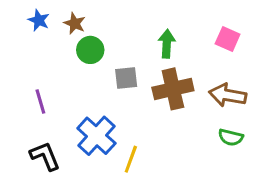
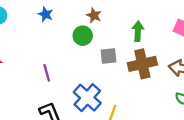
brown star: (75, 23) -> (94, 15), moved

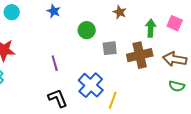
brown star: (94, 15) -> (120, 12), moved
green arrow: (138, 31) -> (151, 28), moved

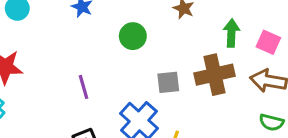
pink square: (175, 23) -> (268, 42), moved
gray square: (110, 48) -> (168, 82), moved

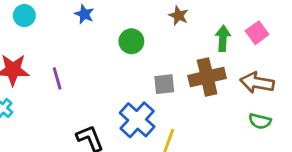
pink square: (268, 42) -> (257, 33), moved, turned 30
purple line: (84, 87) -> (57, 78), moved

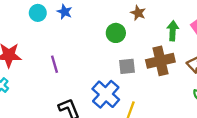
cyan circle: (24, 16) -> (38, 13), moved
green circle: (131, 41) -> (116, 33), moved
purple line: (57, 78) -> (55, 64), moved

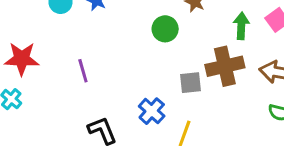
gray square: (127, 66) -> (190, 83), moved
blue cross: (106, 94) -> (152, 111), size x0.7

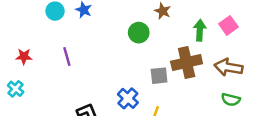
red star: (22, 59) -> (24, 57), size x0.6
purple line: (83, 71) -> (67, 57), moved

